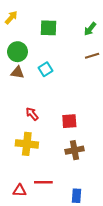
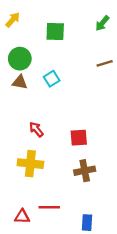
green arrow: (90, 29) -> (102, 23), moved

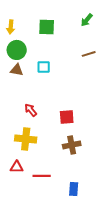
yellow arrow: (13, 20) -> (11, 27), moved, turned 144
cyan square: (52, 79) -> (44, 67), turned 32
red triangle: (22, 217) -> (17, 167), moved

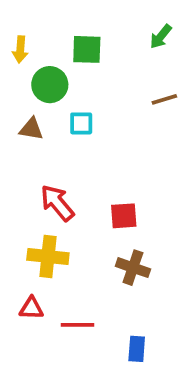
green circle: (17, 50) -> (50, 85), moved
red arrow: (31, 110) -> (57, 203), size x1.5
brown cross: (72, 145) -> (133, 268), turned 30

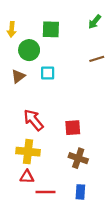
brown triangle: (31, 129) -> (18, 76), turned -48
red triangle: (31, 308) -> (27, 177), moved
blue rectangle: (137, 349) -> (80, 192), moved

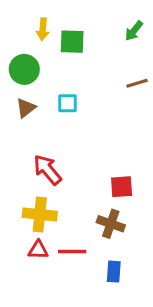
yellow arrow: (12, 29) -> (43, 29), moved
green circle: (29, 50) -> (24, 69), moved
red square: (73, 128) -> (122, 187), moved
red line: (45, 192) -> (72, 252), moved

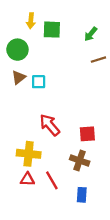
green arrow: (134, 31) -> (91, 34), moved
cyan square: (67, 103) -> (39, 82), moved
red arrow: (47, 170) -> (50, 125), moved
red line: (72, 252) -> (52, 180), turned 60

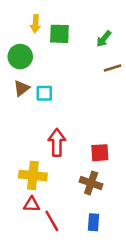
red arrow: (50, 125) -> (57, 143), turned 40
red line: (52, 180) -> (52, 221), moved

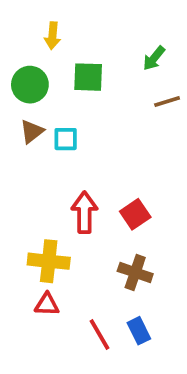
green square: (59, 34) -> (88, 77), moved
red square: (100, 153) -> (135, 214), moved, turned -30
red line: (52, 221) -> (99, 334), moved
blue rectangle: (94, 222) -> (139, 331), turned -30

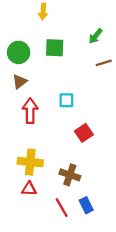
yellow arrow: (52, 36) -> (43, 12), moved
cyan square: (66, 139) -> (66, 100), moved
red arrow: (84, 212) -> (30, 111), moved
brown cross: (135, 272) -> (70, 175), moved

